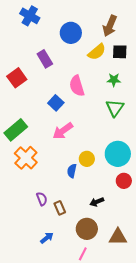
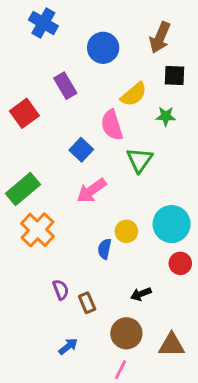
yellow semicircle: (97, 52) -> (134, 94), moved
green triangle: (115, 108) -> (140, 160), moved

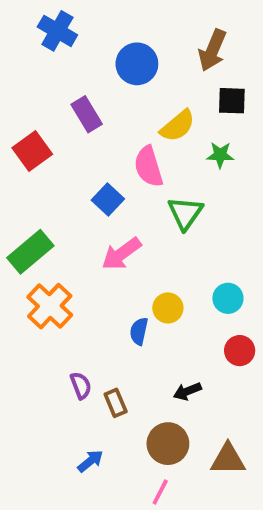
cyan circle: (172, 224) -> (228, 298), size x0.6

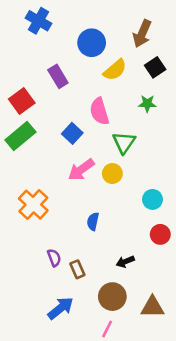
black square: (232, 101) -> (155, 67), turned -36
yellow semicircle: (178, 126) -> (115, 70), moved
green rectangle: (30, 252) -> (20, 136), moved
yellow circle: (168, 308) -> (112, 174), moved
blue arrow: (90, 461) -> (61, 308), size x1.5

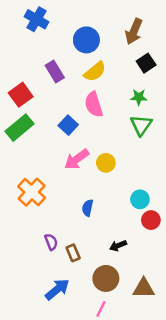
yellow semicircle: (115, 70) -> (95, 72), moved
green triangle: (124, 142) -> (141, 125), moved
cyan circle: (152, 199) -> (140, 199), moved

